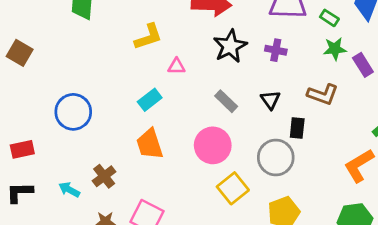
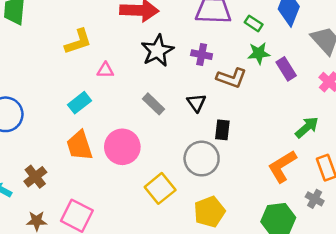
brown L-shape: (323, 94) -> (231, 78), moved
pink circle: (213, 145) -> (122, 147), moved

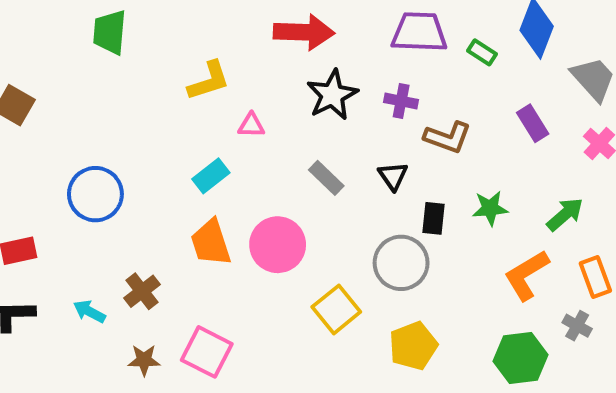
green star: (259, 53) -> (490, 208), moved

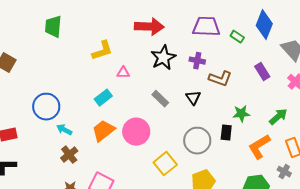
black rectangle: (433, 218) -> (226, 133), moved
orange trapezoid: (211, 243) -> (103, 131), turned 70
cyan arrow: (89, 311) -> (64, 130), moved

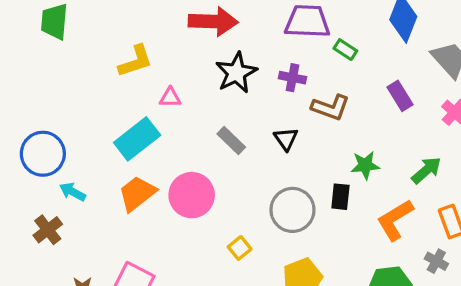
green rectangle: (237, 37) -> (345, 50), moved
cyan rectangle: (103, 98) -> (137, 139), size x1.5
brown cross: (69, 155) -> (48, 230), moved
yellow square: (165, 164) -> (240, 248), size x0.6

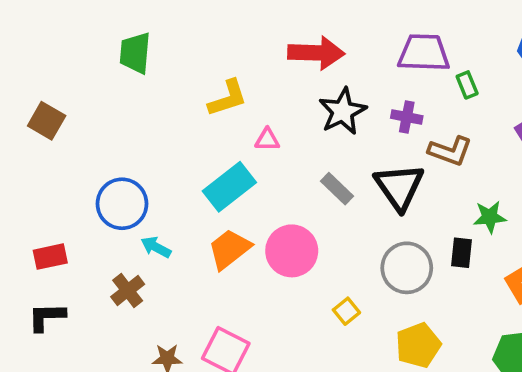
green rectangle: (345, 50) -> (467, 85), turned 35
black triangle: (286, 139) -> (399, 187), size x1.8

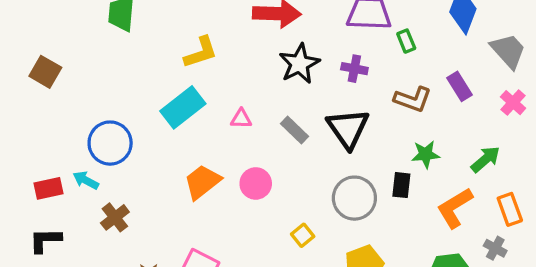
pink triangle: (267, 140) -> (241, 119), moved
brown L-shape: (450, 151) -> (413, 99), moved
cyan rectangle: (229, 187) -> (183, 107), moved
cyan arrow: (156, 247) -> (86, 180), moved
pink circle: (292, 251) -> (256, 183), size x0.7

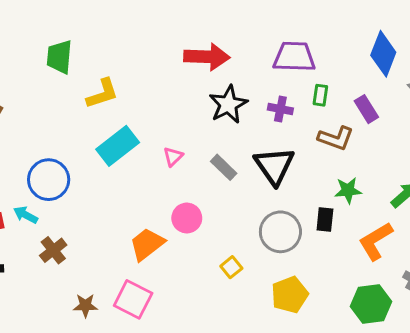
green rectangle: (406, 41) -> (320, 95), moved, turned 30
yellow L-shape: (201, 52) -> (102, 94), moved
purple rectangle: (460, 86) -> (366, 109), moved
pink triangle: (241, 119) -> (173, 157), turned -45
orange trapezoid: (202, 182) -> (147, 244), moved

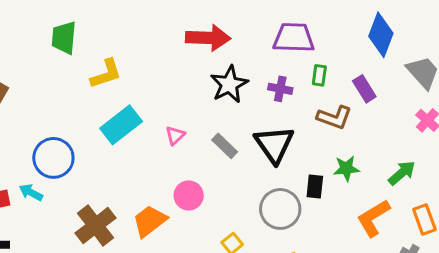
black rectangle: (325, 220) -> (315, 186), moved
brown cross: (53, 250) -> (96, 225), moved, size x1.5

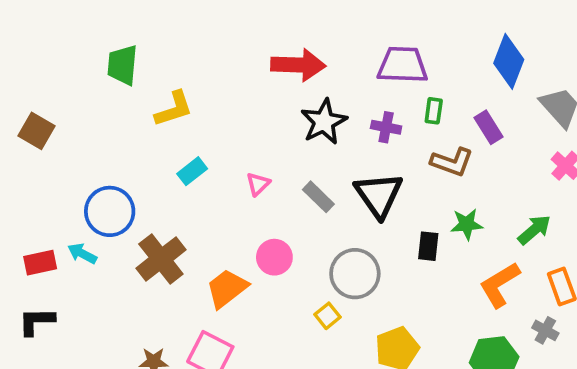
cyan rectangle: (121, 125) -> (192, 171), size x0.6
gray circle: (280, 209) -> (355, 274), moved
brown cross: (96, 225) -> (161, 259), moved

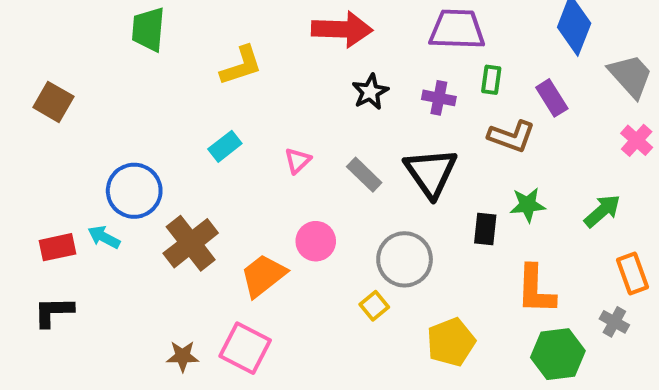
yellow L-shape: (174, 109) -> (241, 66), moved
black star: (324, 122) -> (370, 92), size x0.7
orange L-shape: (500, 285) -> (536, 290), moved, turned -57

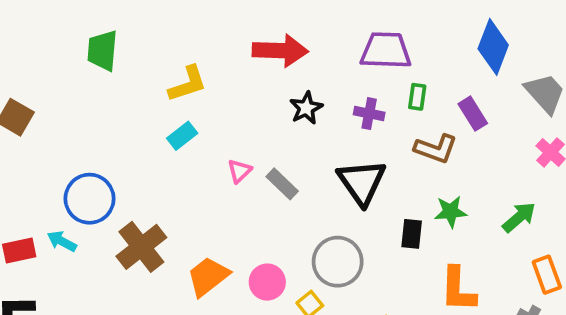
cyan rectangle: (225, 146) -> (182, 136), moved
gray rectangle: (364, 175) -> (282, 184), moved
pink circle: (316, 241) -> (267, 282), moved

